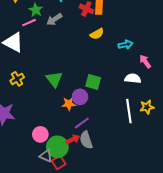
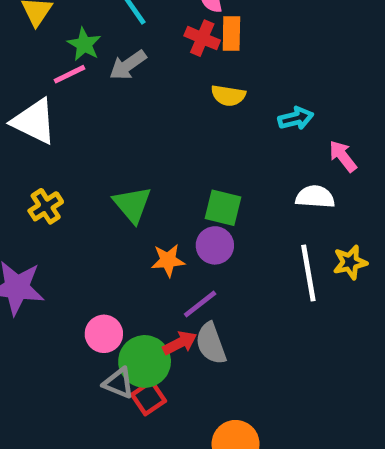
yellow semicircle: (97, 34) -> (228, 96), turned 40
purple circle: (80, 97) -> (215, 245), moved

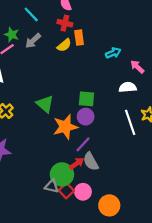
orange rectangle: (231, 33) -> (79, 38), moved
yellow semicircle: (228, 96) -> (64, 45), moved, turned -40
orange star: (168, 260) -> (65, 127), size x1.6
pink circle: (104, 334) -> (83, 192), moved

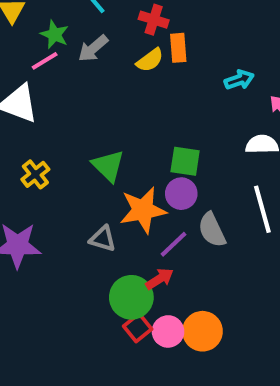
gray semicircle: (91, 161) -> (212, 230), moved
gray triangle: (52, 186) -> (103, 239), moved
orange circle: (109, 205) -> (202, 331), moved

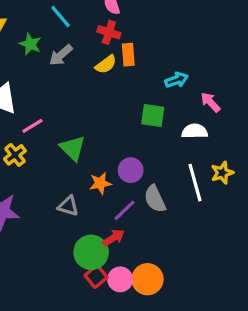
pink line: (45, 61) -> (32, 126), moved
green square: (185, 161) -> (153, 115), moved
orange star: (143, 210) -> (100, 183), size x0.6

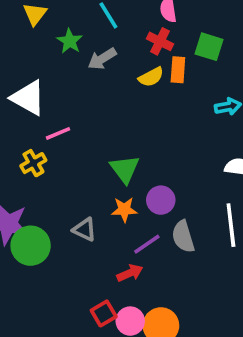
green square: (153, 115) -> (209, 47), moved
green triangle: (73, 148) -> (125, 169), moved
green circle: (91, 252) -> (31, 246), moved

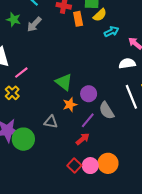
yellow semicircle: (151, 77) -> (100, 15), moved

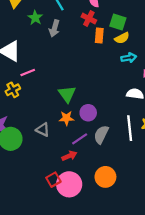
gray arrow: (34, 24) -> (54, 28), turned -42
gray semicircle: (107, 111) -> (101, 135), turned 42
orange circle: (108, 163) -> (105, 177), moved
pink circle: (90, 166) -> (69, 184), size x1.5

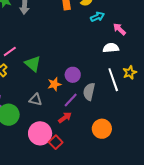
green triangle: (67, 94) -> (33, 64), moved
pink circle: (69, 184) -> (40, 133), moved

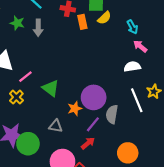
cyan arrow: (97, 17) -> (132, 27), moved, turned 88
purple circle: (73, 75) -> (94, 97), size x1.5

